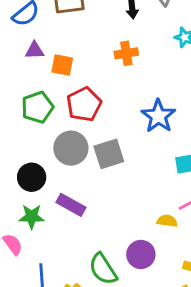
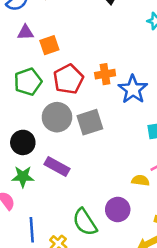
orange cross: (126, 53) -> (105, 74), moved
orange square: (62, 65) -> (49, 45), turned -30

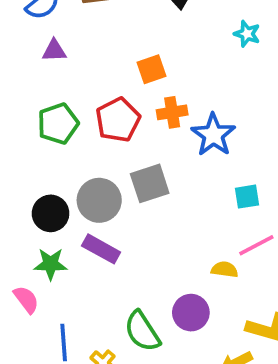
orange square: (49, 45) -> (152, 69), moved
gray circle: (57, 117) -> (99, 200), moved

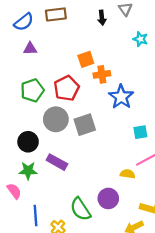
orange cross: (172, 112) -> (102, 74), moved
gray circle: (99, 200) -> (56, 119), moved

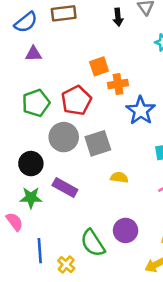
yellow semicircle: (128, 174) -> (119, 177), moved

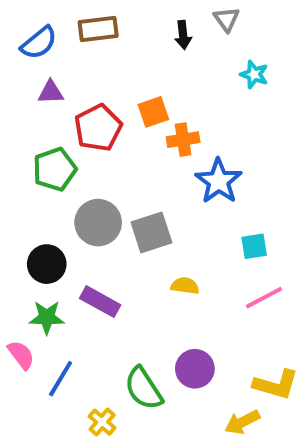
red pentagon: (76, 100) -> (98, 128), moved
blue line: (40, 251) -> (61, 379), moved, turned 35

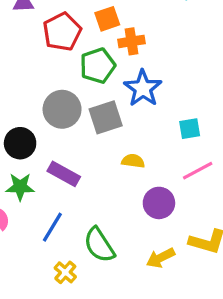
green pentagon: (55, 169) -> (98, 66), moved
blue star: (219, 181) -> (143, 88), moved
purple circle: (195, 369) -> (159, 203), moved
blue line: (61, 379) -> (52, 227), moved
yellow arrow: (242, 422) -> (161, 258), moved

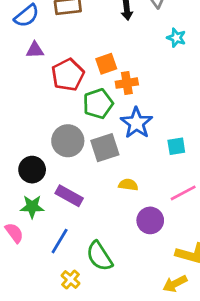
cyan square: (190, 129) -> (176, 146), moved
yellow arrow: (161, 258) -> (175, 284), moved

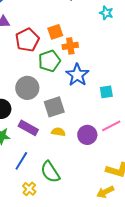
gray square: (105, 148) -> (54, 107), moved
yellow semicircle: (128, 185) -> (58, 132), moved
purple circle: (150, 220) -> (87, 135), moved

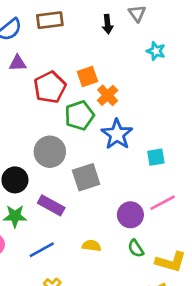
orange cross: (70, 46) -> (108, 95), turned -35
yellow semicircle: (58, 132) -> (91, 246), moved
blue line: (21, 161) -> (42, 250), turned 30
green semicircle: (50, 172) -> (136, 248), moved, size x0.6

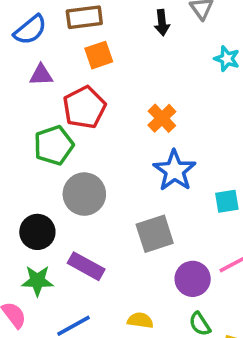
orange square: (87, 77) -> (99, 55), moved
green pentagon: (79, 115) -> (54, 145), moved
gray square: (86, 177) -> (155, 234), moved

